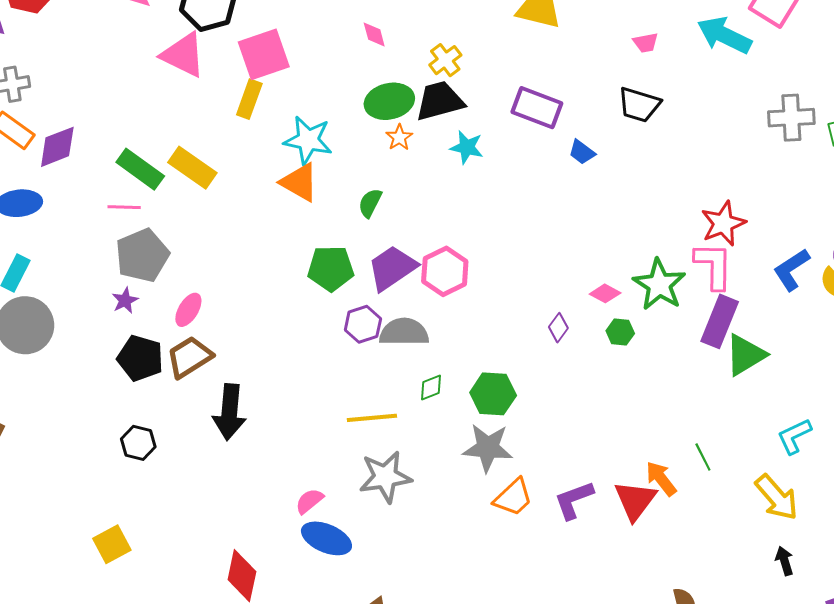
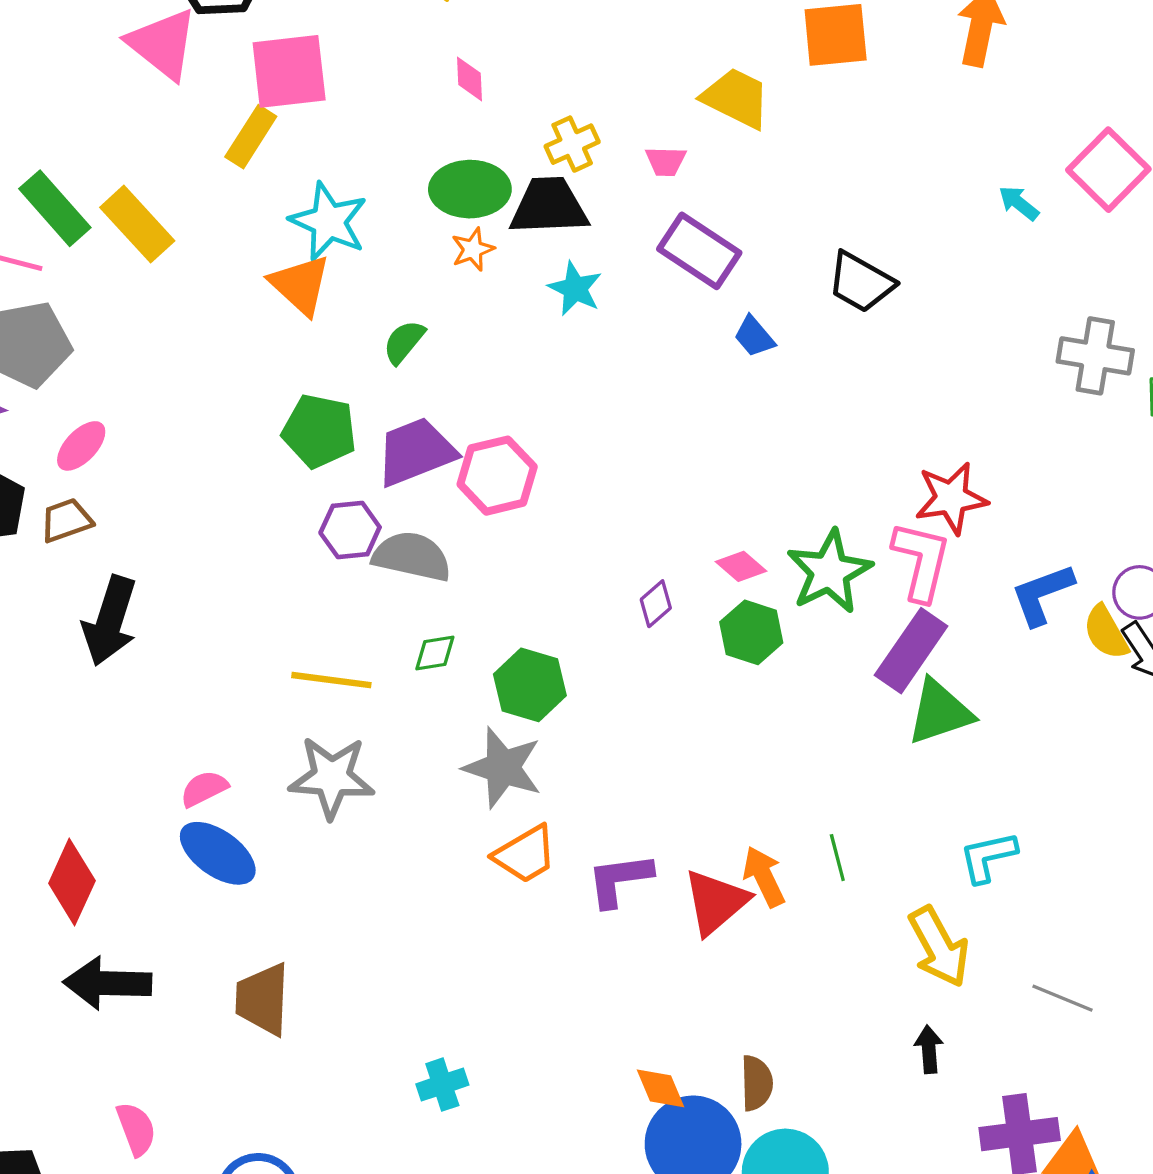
cyan arrow: (724, 35) -> (1019, 203), size x0.5
pink trapezoid: (646, 43) -> (666, 161), moved
green hexagon: (620, 332) -> (751, 632), size x1.4
brown trapezoid: (189, 357) -> (66, 520), size x0.7

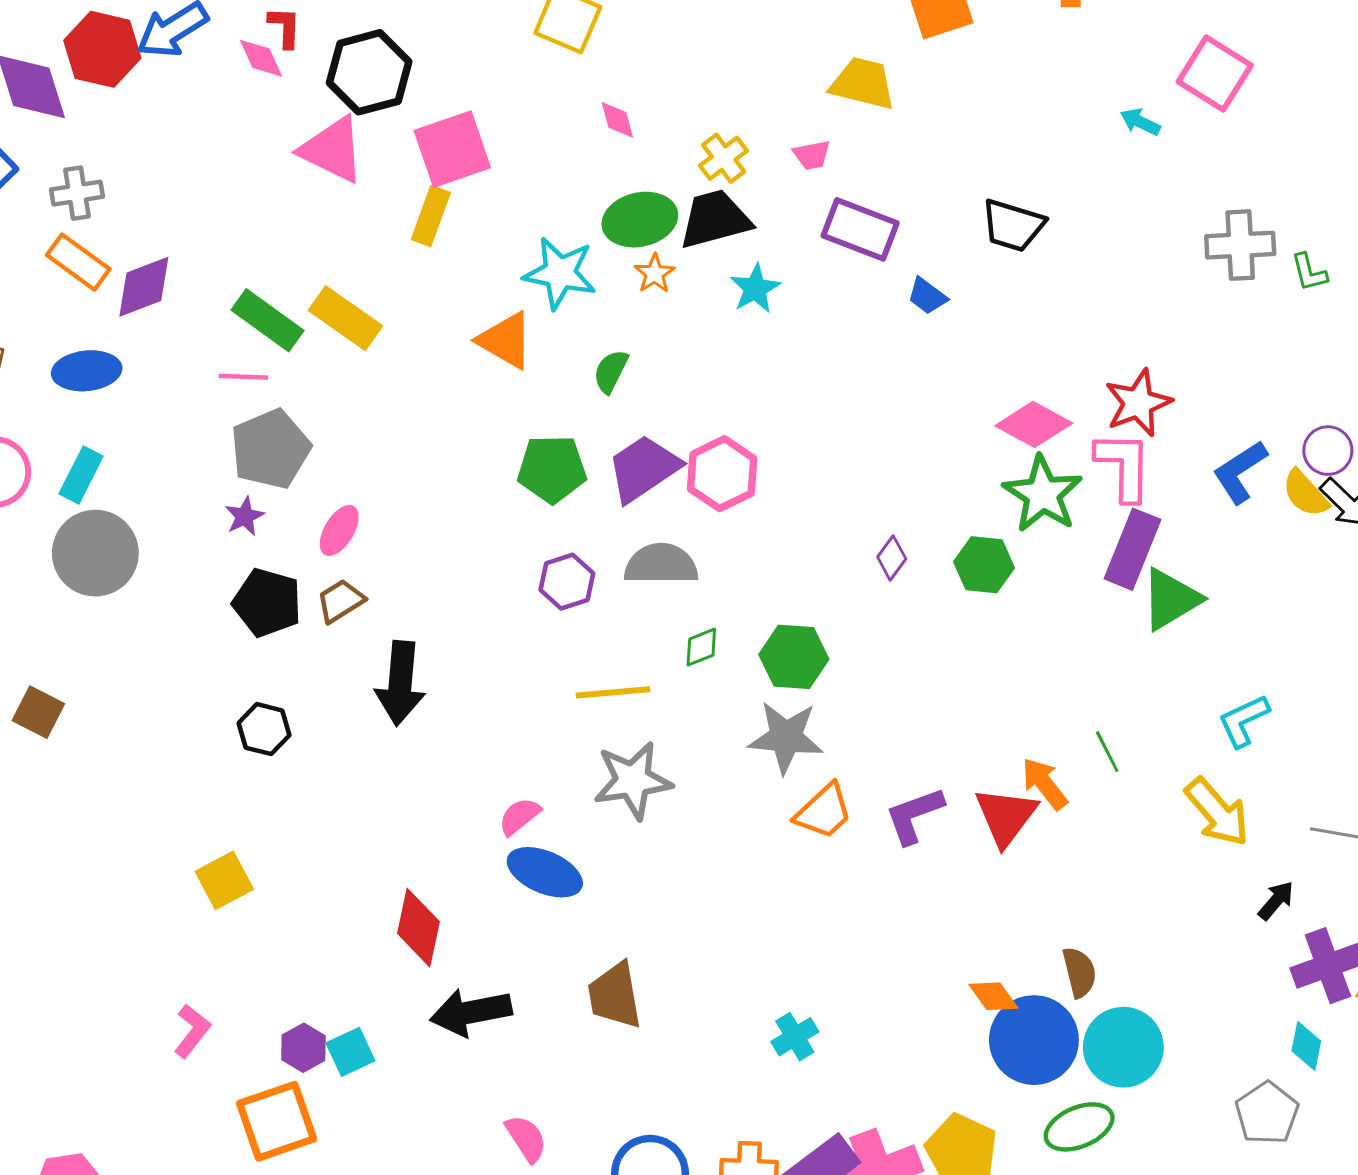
cyan star: (329, 222) -> (560, 273), moved
cyan star: (575, 289) -> (755, 289), turned 30
purple hexagon: (350, 530) -> (567, 582), moved
pink diamond: (741, 566) -> (1034, 424), moved, size x1.6
black arrow: (929, 1049) -> (1276, 900), moved, turned 57

